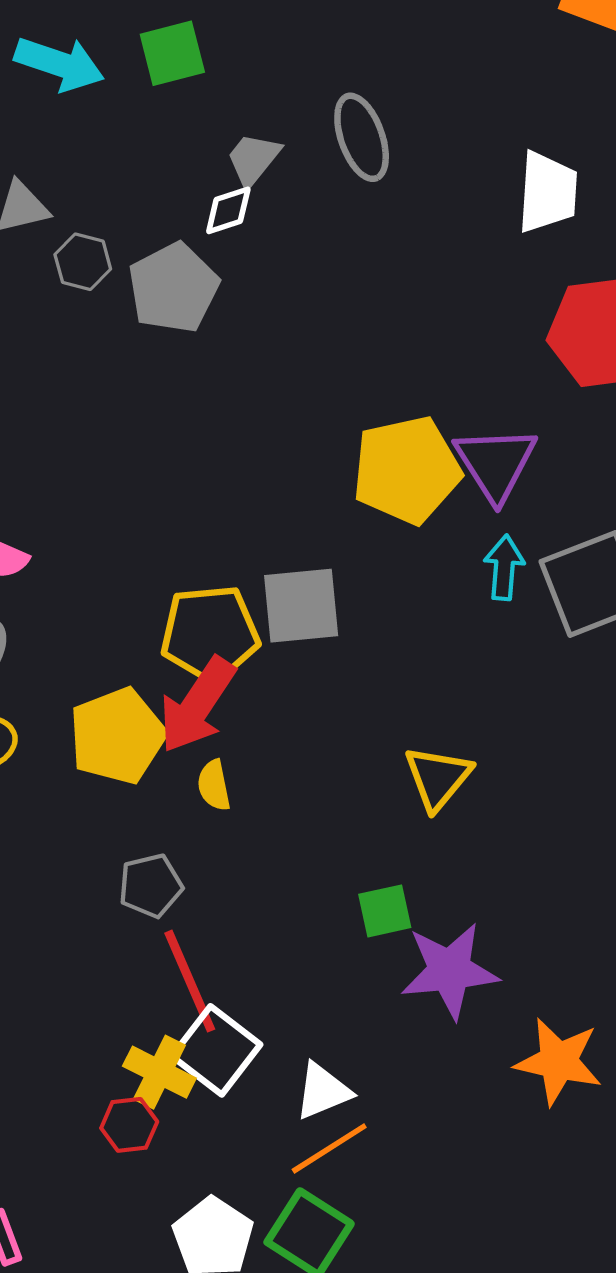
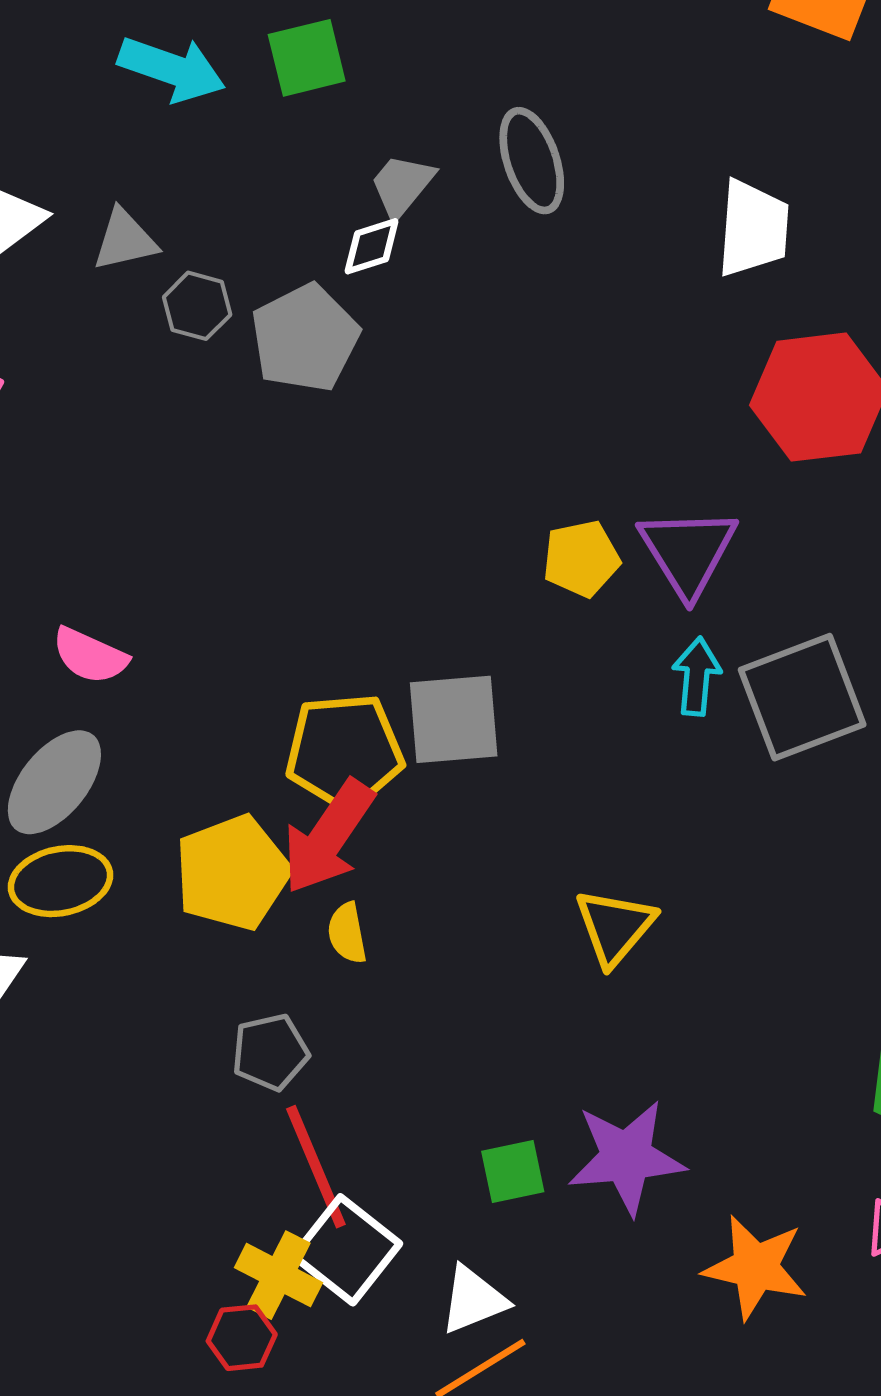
yellow pentagon: (407, 470) -> (581, 559), size x0.6
green square: (385, 911) -> (513, 1171), moved

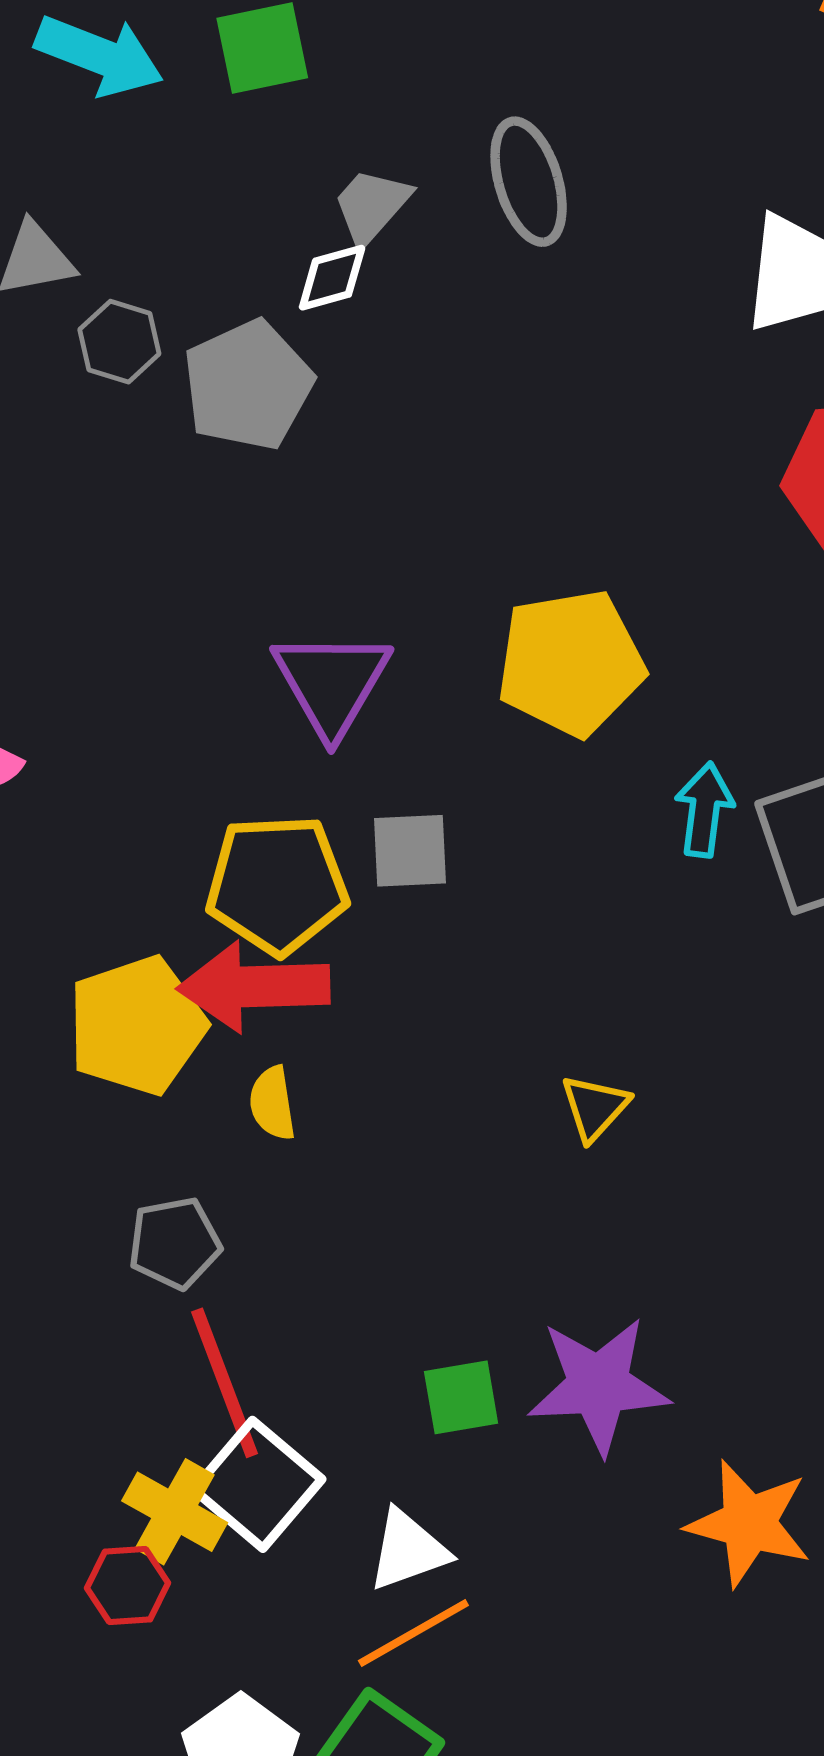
purple triangle: (688, 552) -> (332, 683), moved
yellow pentagon: (581, 559) -> (571, 663), size x1.6
gray square: (454, 719) -> (410, 851), size x0.7
red arrow: (328, 837) -> (254, 987), turned 52
yellow triangle: (615, 927) -> (595, 1107), size x0.7

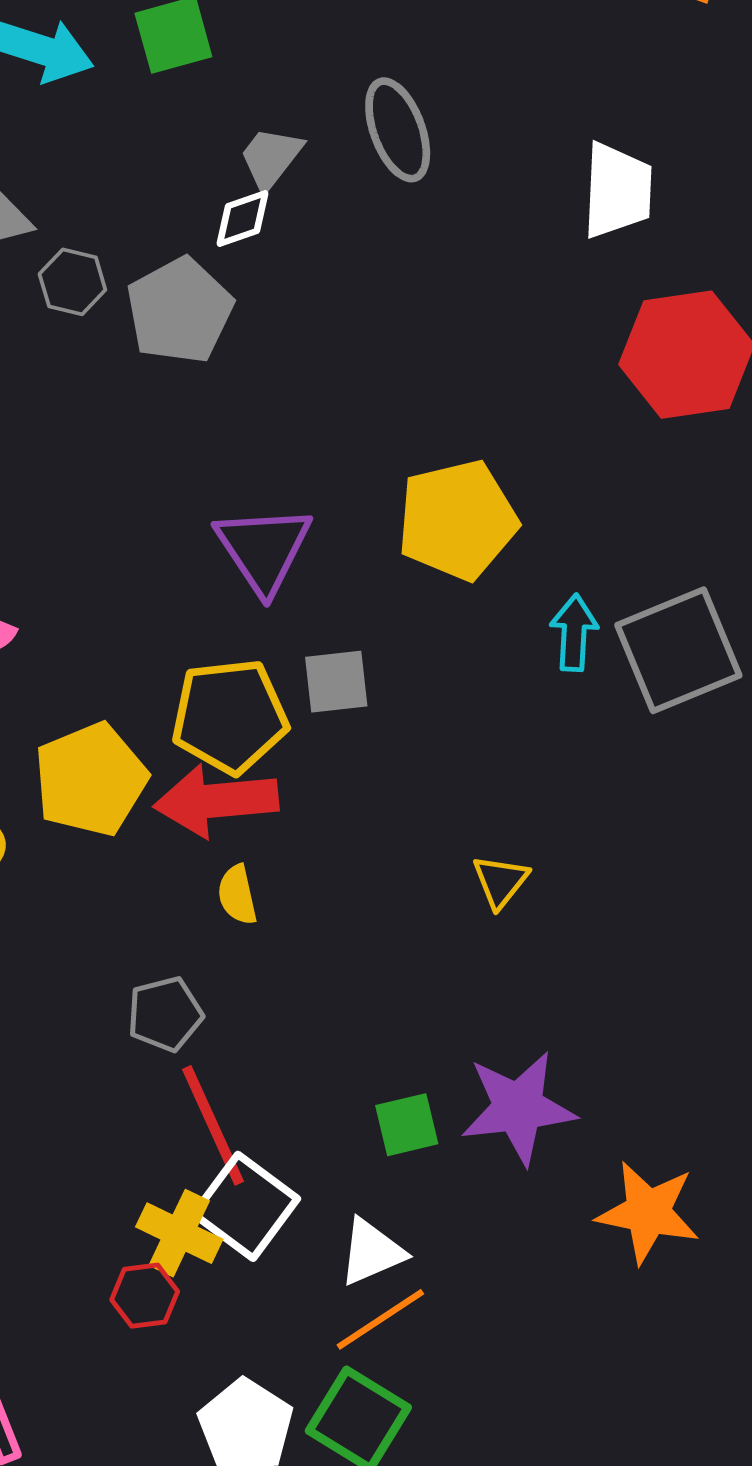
yellow pentagon: (137, 1026) -> (91, 779), moved

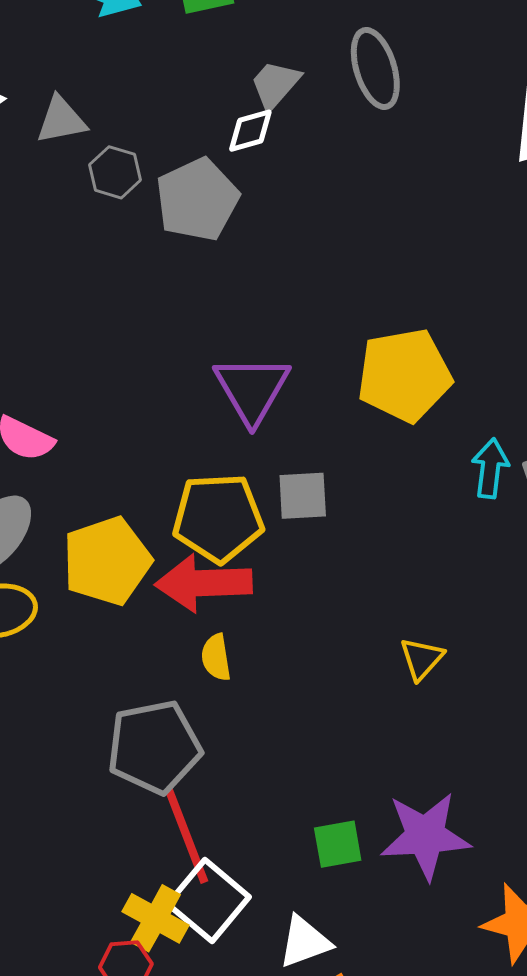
gray pentagon: (165, 1014) -> (154, 747), size x1.6

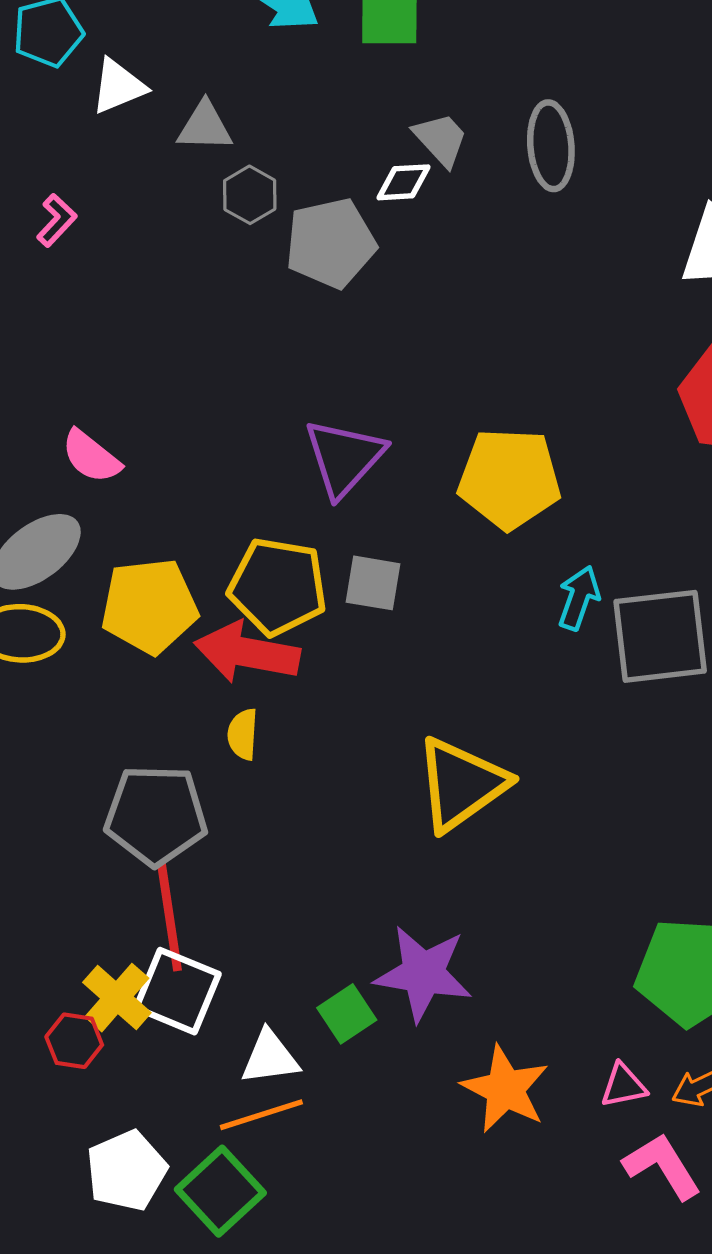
gray trapezoid: (275, 85) -> (441, 139), turned 84
yellow triangle: (422, 659) -> (461, 784), size x2.0
green square: (338, 844) -> (347, 1014), moved, turned -36
white square: (208, 901) -> (177, 991), turned -30

